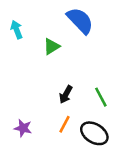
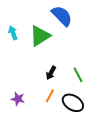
cyan arrow: (17, 30) -> (13, 33), moved
green triangle: (52, 46) -> (40, 36), size x1.6

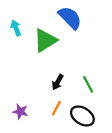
cyan arrow: (13, 33) -> (16, 28), moved

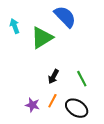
purple star: (20, 111) -> (32, 105), moved

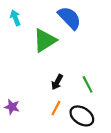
cyan arrow: (15, 26) -> (15, 18), moved
purple star: (32, 105) -> (12, 107), moved

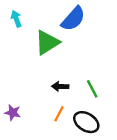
blue semicircle: (69, 18) -> (73, 19), turned 85
black arrow: (57, 82) -> (60, 86), turned 63

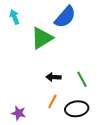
purple star: (13, 113) -> (19, 113), moved
black ellipse: (86, 122) -> (77, 109), turned -40

